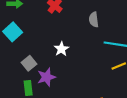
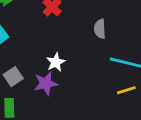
purple star: (46, 77) -> (46, 83), moved

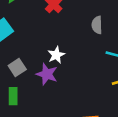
purple star: (46, 83) -> (47, 74), turned 30

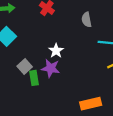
green rectangle: (13, 96) -> (34, 78), moved

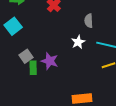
white star: (56, 51) -> (78, 42), moved

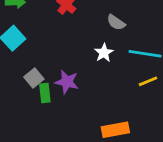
gray semicircle: (89, 21) -> (116, 22), turned -48

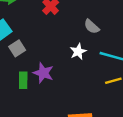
gray square: (34, 78) -> (17, 48), moved

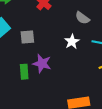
gray square: (17, 48) -> (27, 37), moved, turned 32

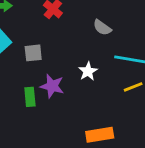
white star: (72, 42) -> (88, 71), moved

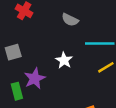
purple star: (52, 86) -> (35, 78), turned -30

